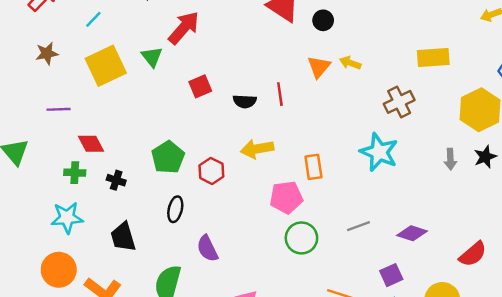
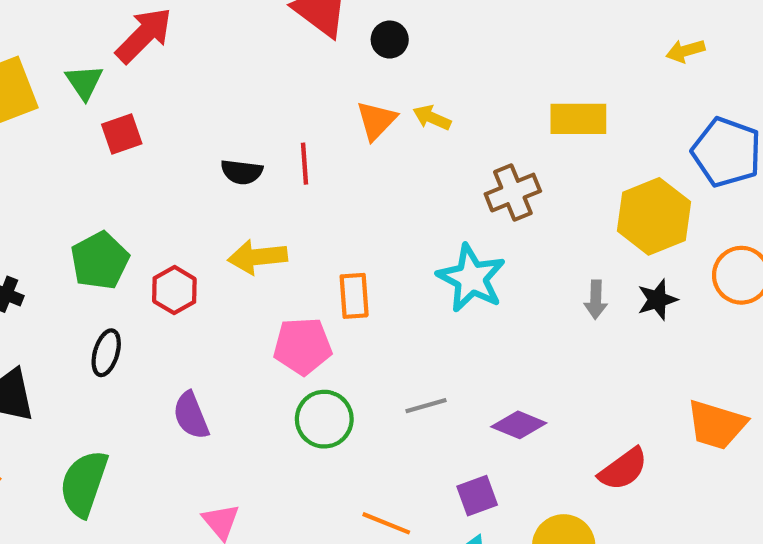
red square: (200, 86) -> (122, 134), moved
purple semicircle: (207, 248) -> (191, 415), moved

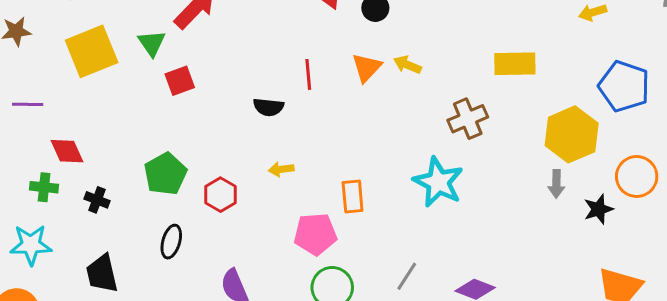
red line: (304, 164) -> (308, 74), moved
yellow arrow: (258, 257) -> (281, 169), size x0.6
gray arrow: (596, 300) -> (556, 184), moved
black star: (657, 300) -> (598, 209), moved
gray line: (426, 406) -> (407, 276), turned -40

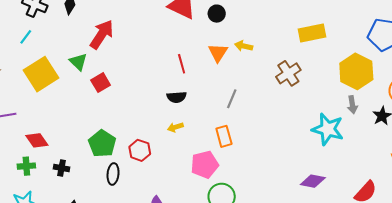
black semicircle: (268, 107) -> (177, 97), moved
cyan star: (438, 182) -> (328, 129), moved
black ellipse: (171, 242) -> (113, 174), moved
gray line: (407, 276) -> (232, 99), moved

